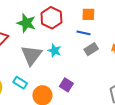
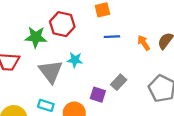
blue line: (84, 33) -> (112, 37), moved
gray rectangle: (91, 49) -> (119, 82), moved

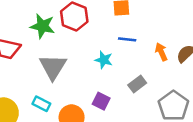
cyan star: (75, 60) -> (104, 60), moved
gray rectangle: (119, 82) -> (137, 84), moved

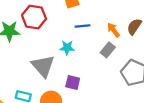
gray triangle: (53, 67) -> (43, 66), moved
gray rectangle: (137, 84) -> (108, 50), moved

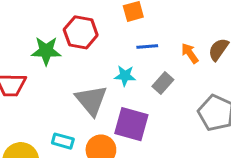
gray rectangle: (108, 50) -> (163, 83), moved
purple square: (73, 83) -> (131, 124), size x1.6

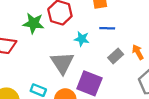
orange arrow: (190, 53) -> (138, 52), moved
cyan star: (125, 76) -> (82, 39), moved

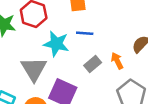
cyan star: (82, 39) -> (56, 44), size x1.5

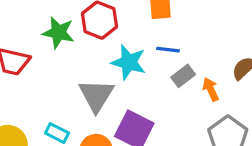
gray rectangle: (93, 64) -> (183, 76), moved

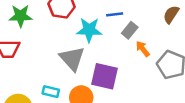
green star: (58, 33) -> (21, 16), moved
orange arrow: (211, 89) -> (143, 49), moved

